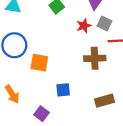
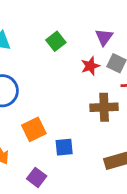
orange square: (39, 63) -> (34, 129), moved, turned -36

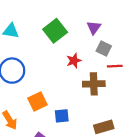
green square: (56, 41) -> (55, 31), size x1.5
red star: (90, 66) -> (74, 61), moved

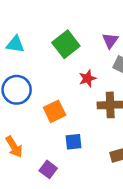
orange square: (37, 102) -> (55, 111), moved

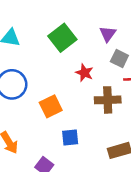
red star: (87, 78) -> (84, 73), turned -30

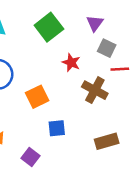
brown cross: (108, 100) -> (95, 90), turned 30

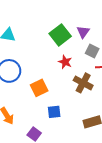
green square: (49, 27) -> (60, 35), moved

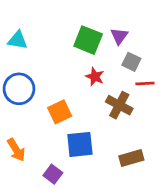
green square: (60, 35) -> (88, 40), turned -30
blue square: (54, 112) -> (80, 144), size x1.5

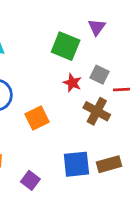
purple triangle: (119, 36) -> (97, 27), moved
gray square: (131, 62) -> (99, 75), moved
blue square: (80, 144) -> (76, 164), moved

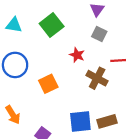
green square: (66, 46) -> (52, 25), moved, turned 30
gray square: (99, 75) -> (99, 34), moved

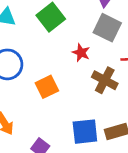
gray square: (99, 34) -> (107, 28), size x1.5

